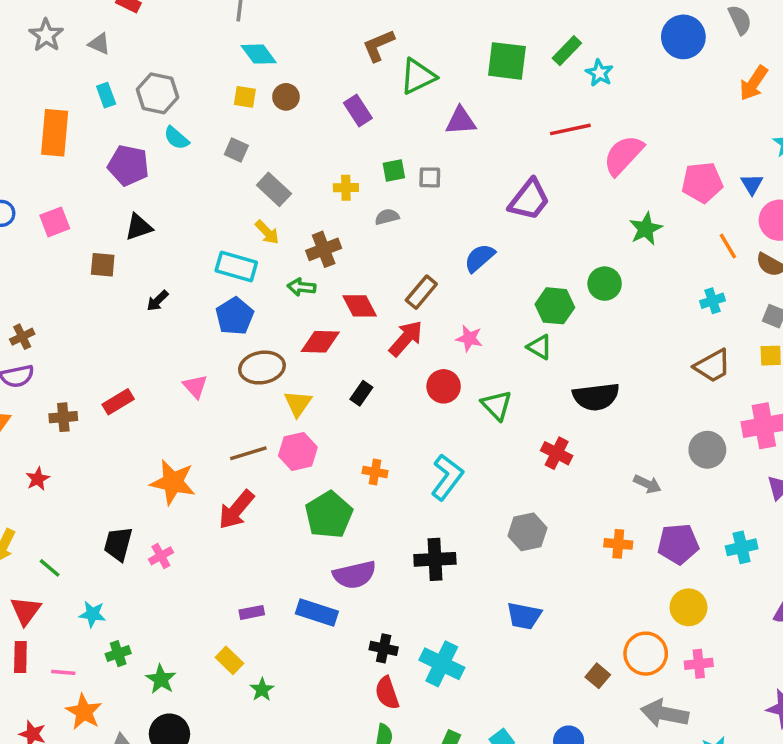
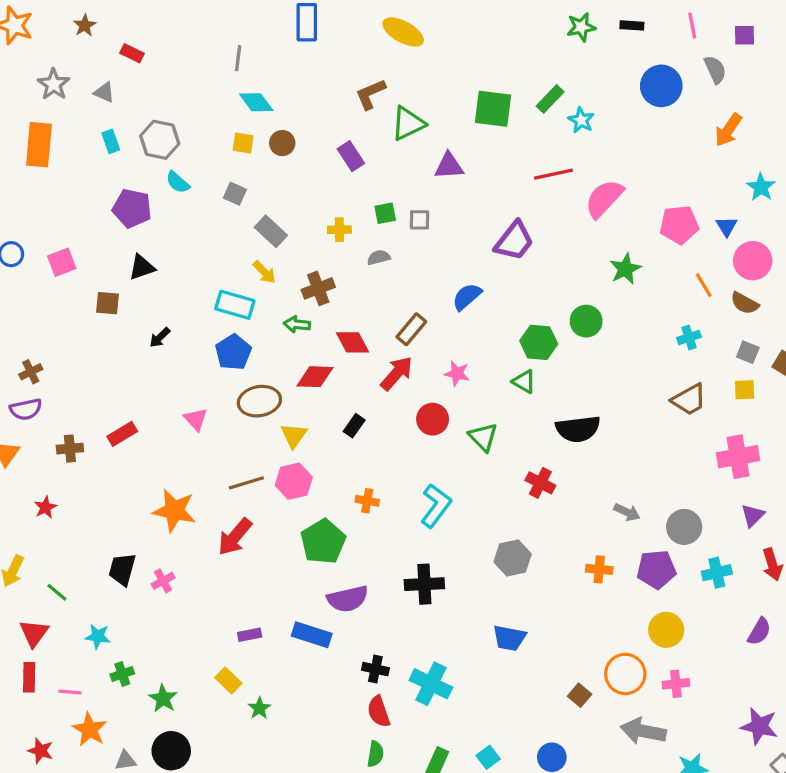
orange rectangle: (55, 133) -> (39, 145), moved
gray circle: (707, 450) -> (684, 527), moved

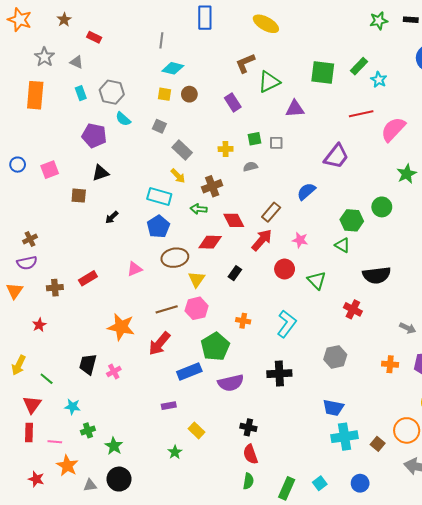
cyan diamond: (256, 102) -> (173, 68), turned -40
pink triangle: (196, 419) -> (135, 269), turned 49
blue rectangle: (312, 635) -> (189, 371), moved, turned -40
yellow rectangle: (228, 680) -> (197, 430), moved
cyan cross: (431, 684) -> (345, 437), moved, turned -35

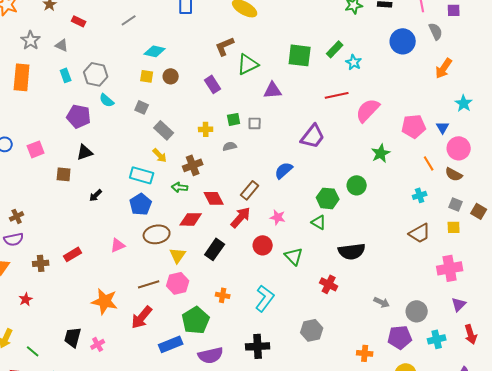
gray line: (161, 40) -> (129, 20), moved, turned 49
black rectangle: (235, 273) -> (215, 249), size x1.5
orange cross: (390, 364) -> (365, 353), moved

